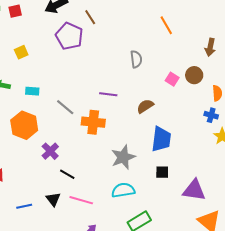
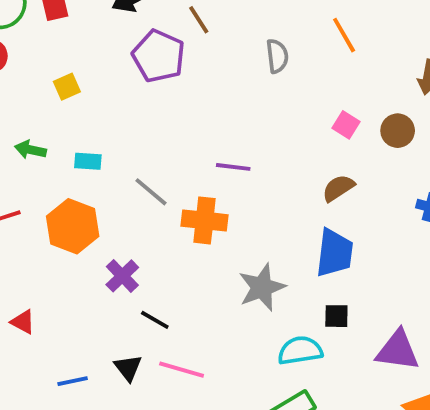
gray semicircle: (136, 59) -> (277, 56), moved
pink square: (172, 79) -> (346, 125), moved
brown semicircle: (145, 106) -> (338, 188), moved
cyan semicircle: (123, 190) -> (300, 351), moved

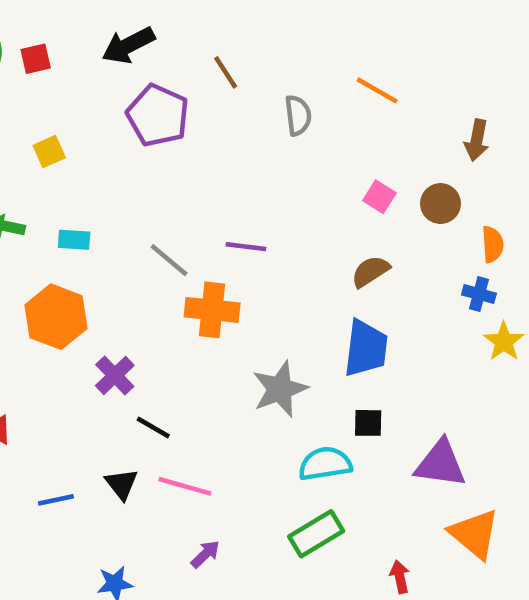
brown line: (199, 20) -> (226, 72), moved
orange line: (344, 35) -> (377, 90), turned -30
gray line: (151, 192) -> (169, 260), moved

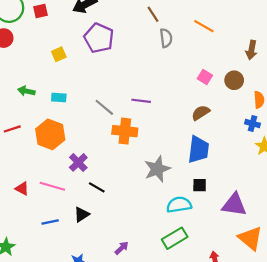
brown line: (226, 72) -> (153, 14), moved
yellow square: (49, 152) -> (59, 54), moved
black triangle: (122, 484) -> (82, 214), turned 35
pink line: (185, 486) -> (52, 186), moved

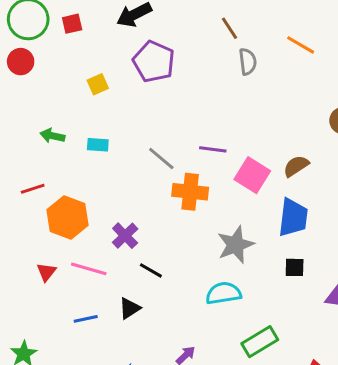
pink square: (205, 77) -> (252, 175), moved, size x1.6
orange hexagon: (50, 134) -> (68, 217), moved
red triangle: (22, 188) -> (46, 272), turned 40
cyan semicircle: (179, 205) -> (223, 293), moved

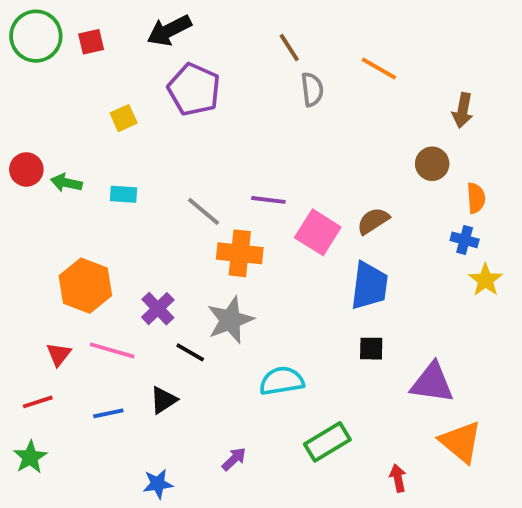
red circle: (21, 62) -> (26, 169), moved
red line: (33, 189) -> (38, 402), moved
gray star: (236, 245) -> (230, 320), moved

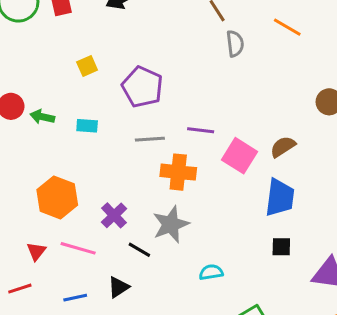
purple pentagon: (194, 89) -> (142, 87), moved
gray line: (204, 211) -> (150, 139), turned -44
cyan semicircle: (282, 381) -> (211, 272), size x0.7

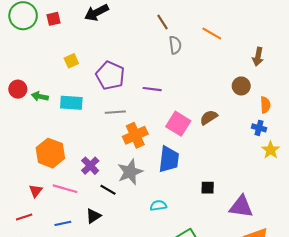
cyan rectangle: (87, 126) -> (71, 103), size x1.5
purple line: (201, 130) -> (152, 89), moved
orange cross: (178, 172) -> (135, 135), turned -30
blue trapezoid: (280, 197) -> (169, 159), moved

